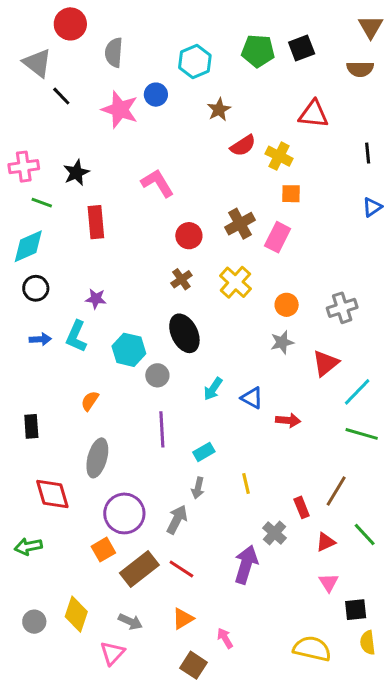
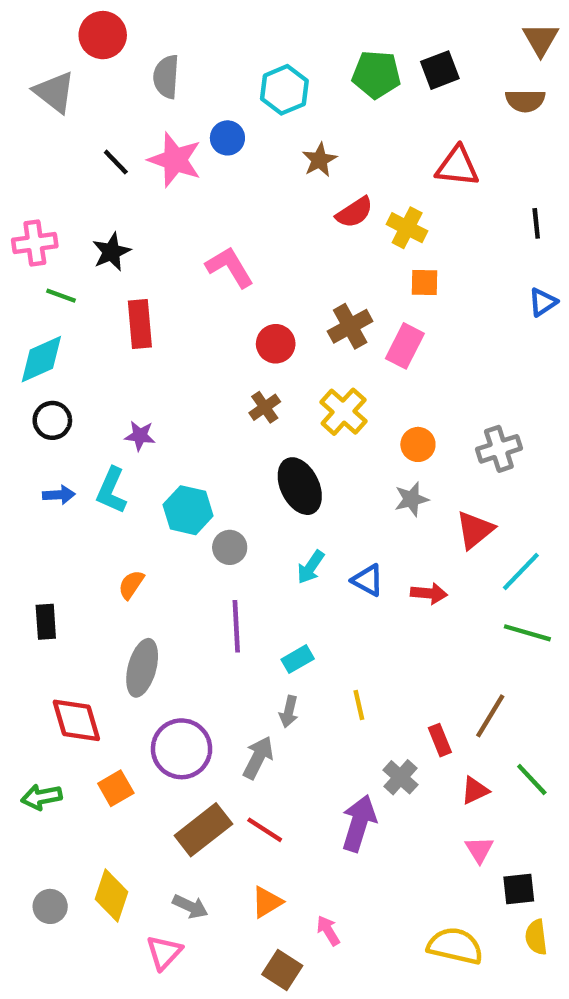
black line: (61, 96) -> (116, 162), moved
black ellipse: (184, 333) -> (300, 486), moved
red arrow: (288, 420) -> (429, 593), moved
orange square: (103, 550) -> (116, 788), moved

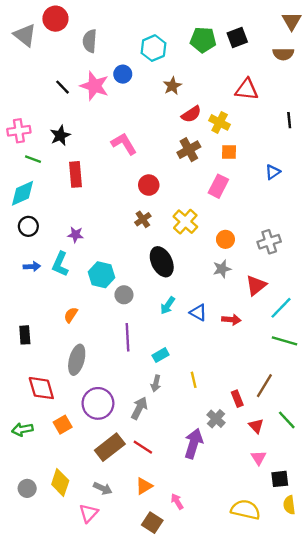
gray triangle: (55, 92) -> (25, 35), moved
blue triangle: (543, 302) -> (273, 172), moved
brown cross: (350, 326) -> (189, 150), moved
red triangle: (475, 790) -> (256, 426), turned -49

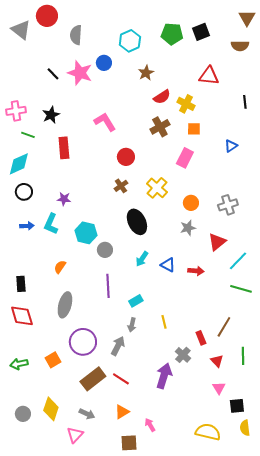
red diamond: (41, 388) -> (22, 316), moved
green line: (287, 420) -> (243, 356), turned 42
brown square: (152, 523) -> (129, 443), turned -36

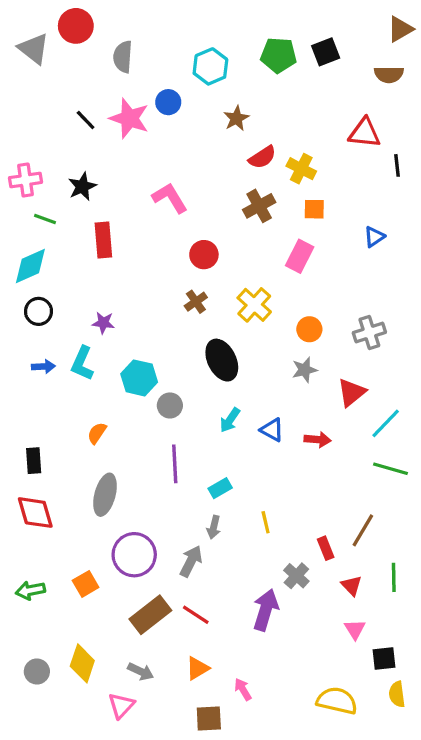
brown triangle: (247, 18) -> (400, 29), turned 30
red triangle: (209, 76) -> (365, 133), moved

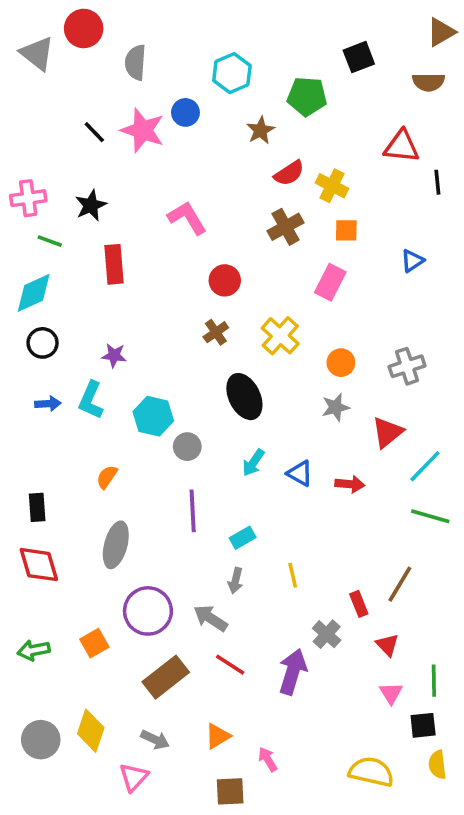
green pentagon: (279, 55) -> (307, 96), moved
gray arrow: (191, 561) -> (210, 618), turned -84
green line: (394, 577) -> (434, 681), moved
red line: (196, 615) -> (230, 665), moved
gray circle: (37, 671) -> (41, 740), size x1.4

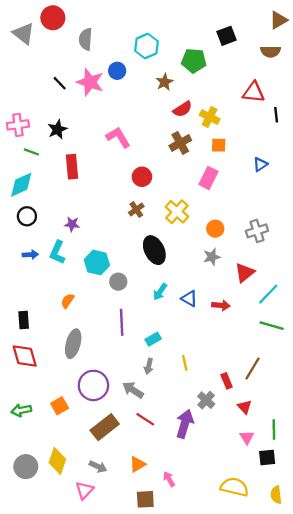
yellow semicircle: (437, 765) -> (276, 495), moved

